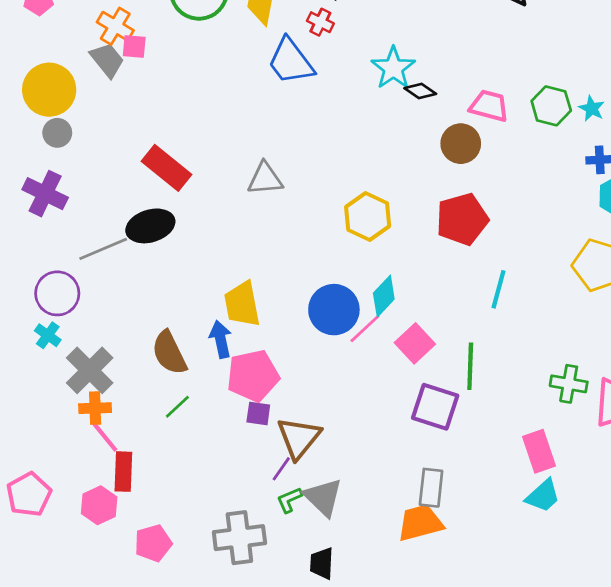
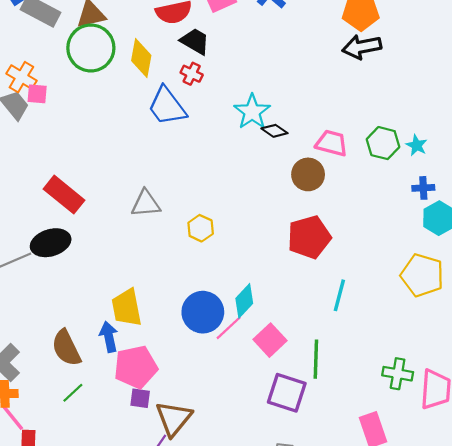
yellow hexagon: (368, 216) -> (201, 228), moved, size x0.7

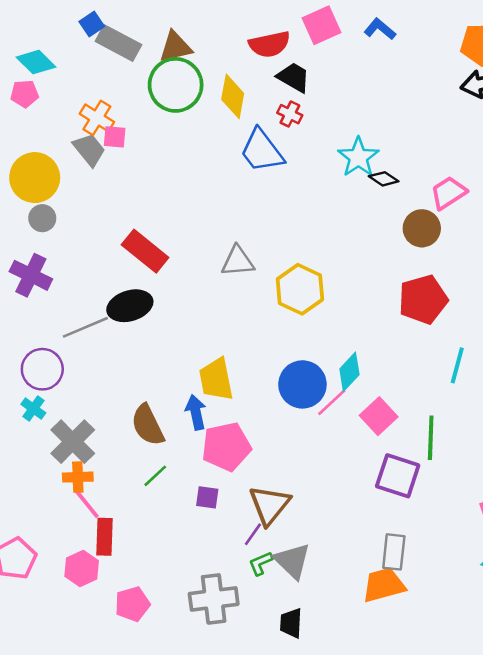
pink trapezoid: (332, 143) -> (448, 193), turned -48
yellow hexagon: (201, 228) -> (300, 289), size x1.6
purple square: (140, 398) -> (207, 497), moved

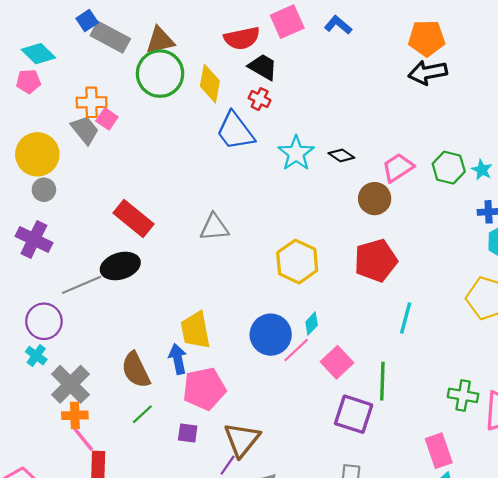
orange cross: (97, 118) -> (91, 102), turned -32
pink square: (115, 137) -> (107, 119), turned 30
cyan star: (358, 157) -> (296, 153), moved
yellow hexagon: (300, 289) -> (297, 262), moved
cyan diamond: (349, 372) -> (312, 324), size x0.7

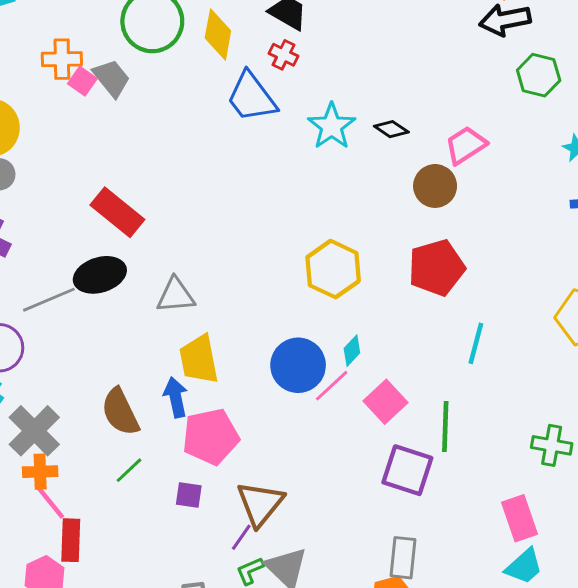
gray trapezoid: (85, 130) -> (112, 78), moved
green hexagon: (449, 168) -> (539, 75), moved
gray triangle: (214, 227) -> (176, 295), moved

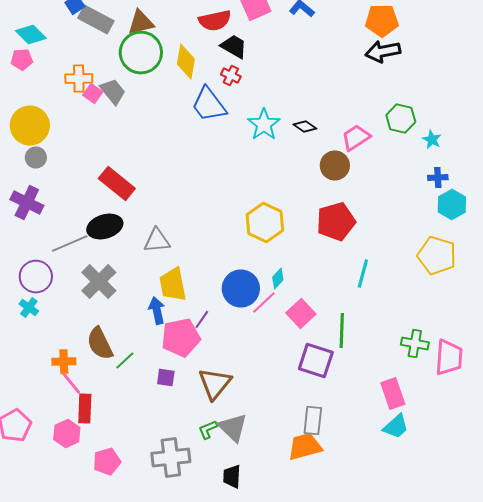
green hexagon: (539, 75) -> (401, 118), moved
brown semicircle: (120, 412) -> (100, 344), moved
gray cross: (34, 431) -> (99, 282), moved
purple line: (241, 537) -> (202, 320), moved

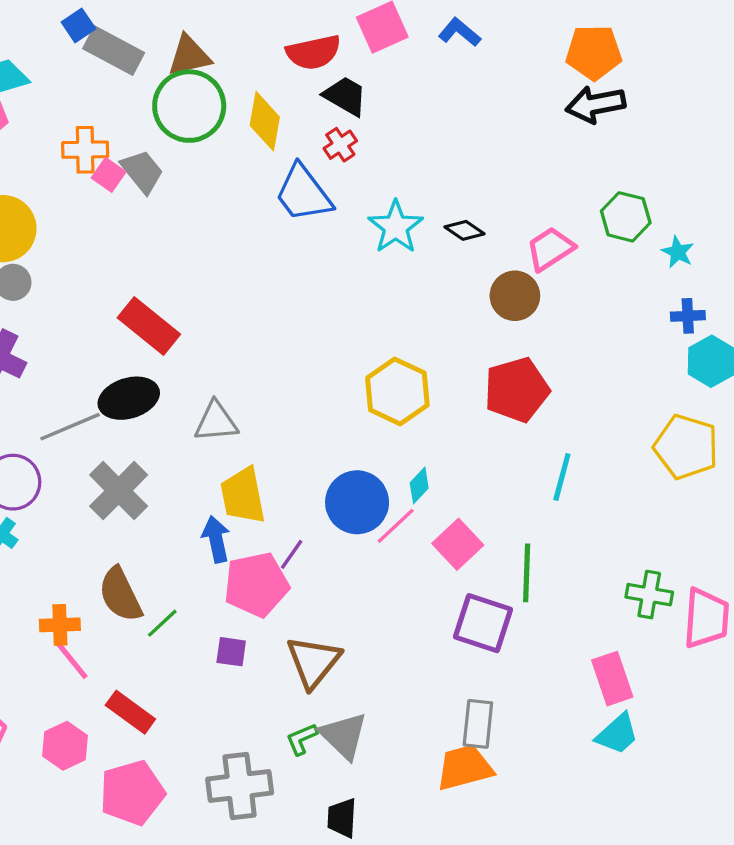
red cross: (231, 76) -> (340, 145), turned 30
red rectangle: (85, 408) -> (130, 712), moved, turned -56
pink pentagon: (107, 462) -> (132, 793), size x1.4

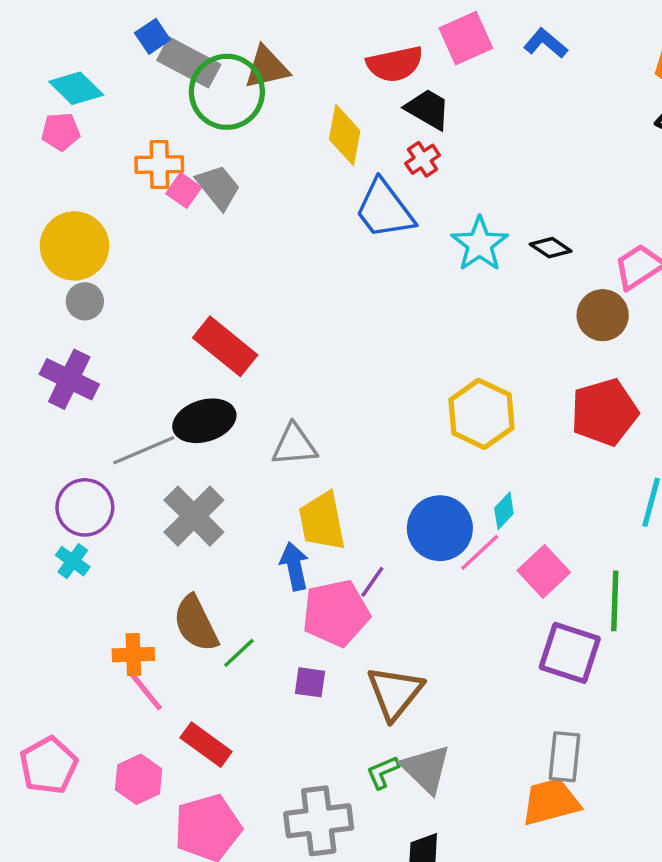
green circle: (189, 106) -> (227, 92), moved

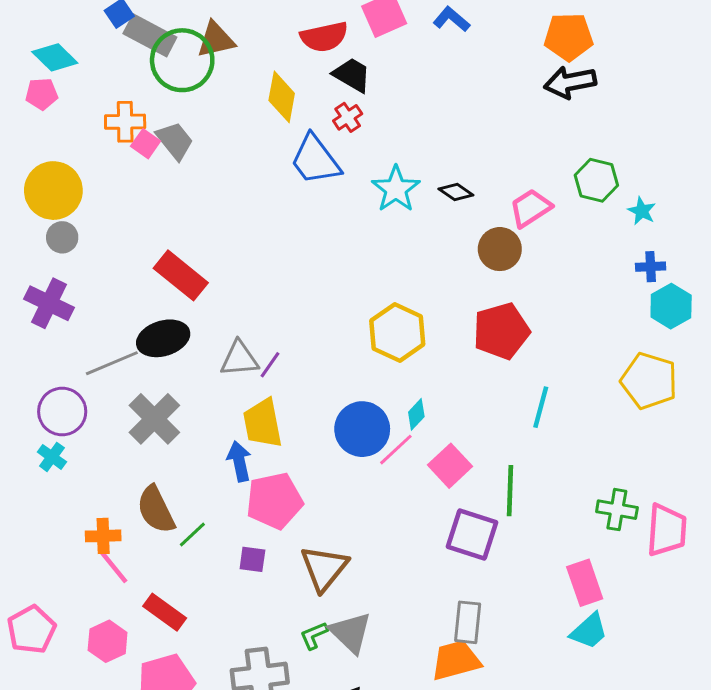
purple line: (372, 582) -> (270, 365), moved

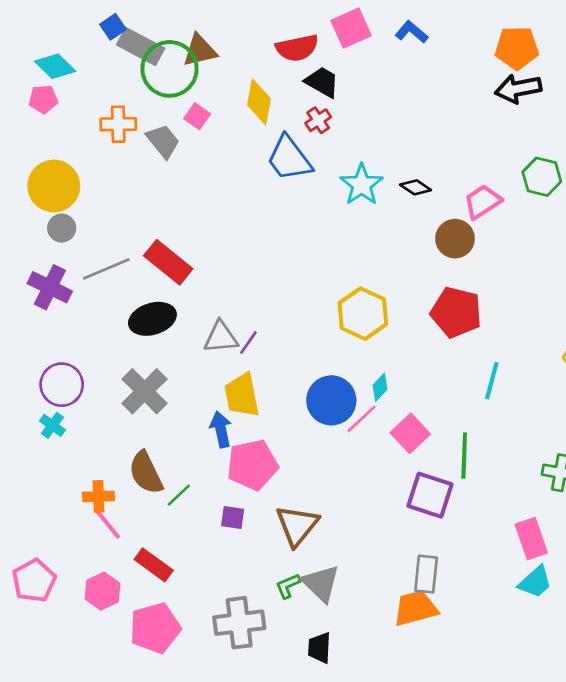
pink square: (146, 144) -> (197, 116), moved
red pentagon: (501, 331) -> (456, 312), turned 30
gray line: (112, 363) -> (106, 269), moved

